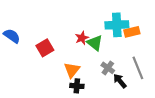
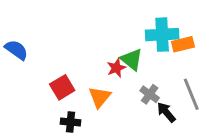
red star: (82, 38) -> (116, 68), moved
red square: (45, 48) -> (62, 87), moved
black cross: (77, 86) -> (70, 122), moved

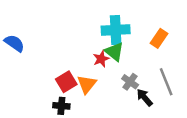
cyan cross: (162, 35) -> (116, 30), moved
orange rectangle: (183, 44) -> (159, 38), turned -42
red square: (62, 87) -> (66, 82), moved

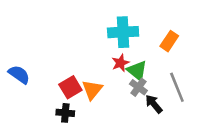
blue semicircle: (14, 43) -> (19, 74), moved
green triangle: (114, 52) -> (137, 71), moved
red star: (101, 59) -> (120, 63), moved

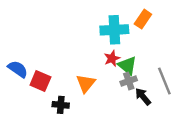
orange rectangle: (169, 41) -> (143, 19), moved
red square: (70, 87) -> (40, 81), moved, turned -36
gray cross: (138, 87) -> (129, 81), turned 35

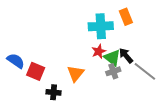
orange rectangle: (143, 19) -> (126, 17), turned -56
gray line: (164, 81) -> (145, 71), turned -30
black arrow: (143, 97) -> (126, 56), moved

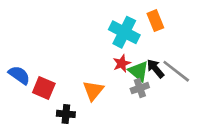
cyan cross: (101, 26) -> (124, 32), turned 30
gray line: (145, 71) -> (176, 71), moved

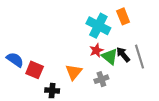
gray line: (176, 71) -> (140, 57), turned 35
gray cross: (140, 88) -> (101, 79), moved

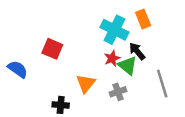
black arrow: (123, 55) -> (137, 51), moved
gray line: (140, 57) -> (162, 83), moved
red square: (35, 70) -> (52, 49), moved

